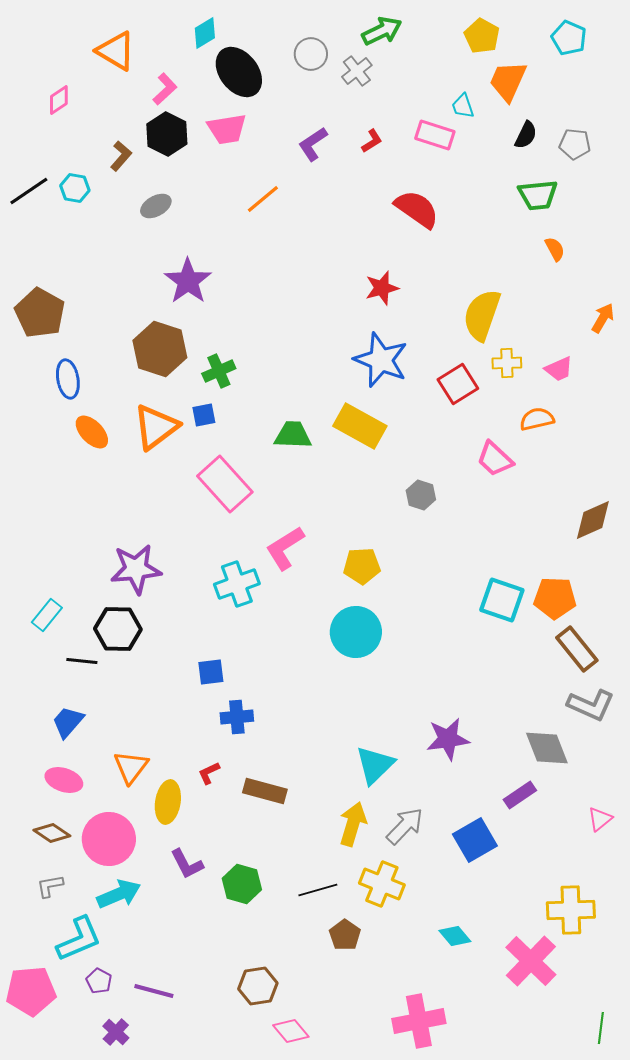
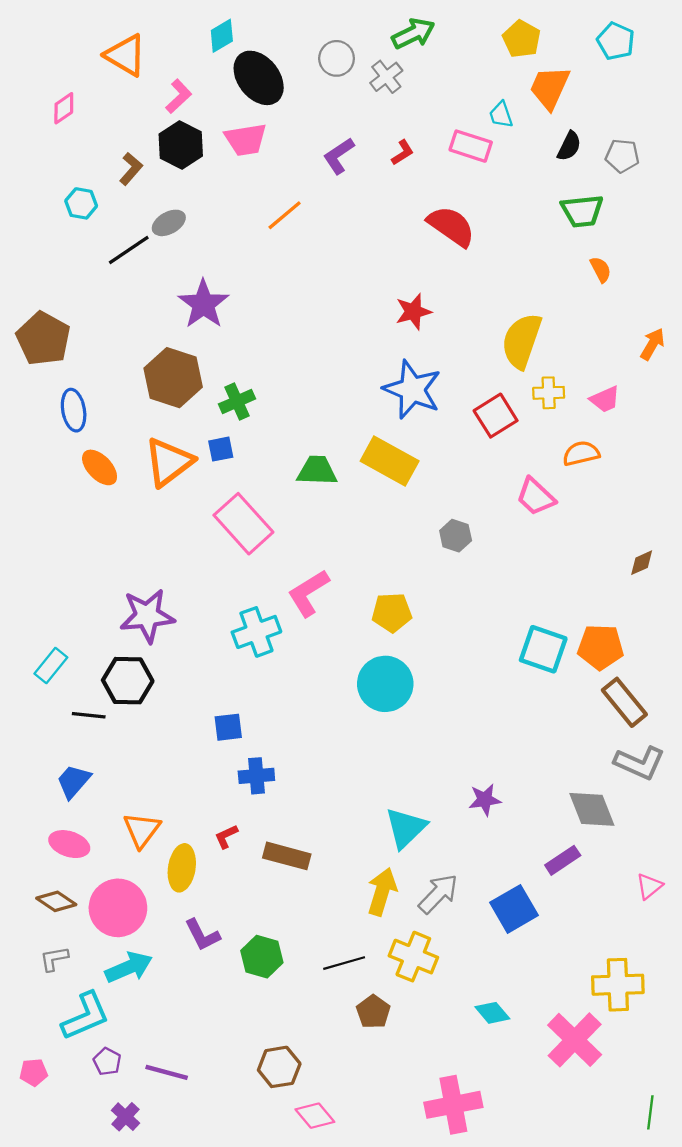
black line: (29, 191) -> (129, 250), moved
brown diamond: (593, 520) -> (642, 563), size x0.6
purple star: (448, 739) -> (485, 800), size x0.7
pink pentagon: (31, 991) -> (34, 1072), size x0.5

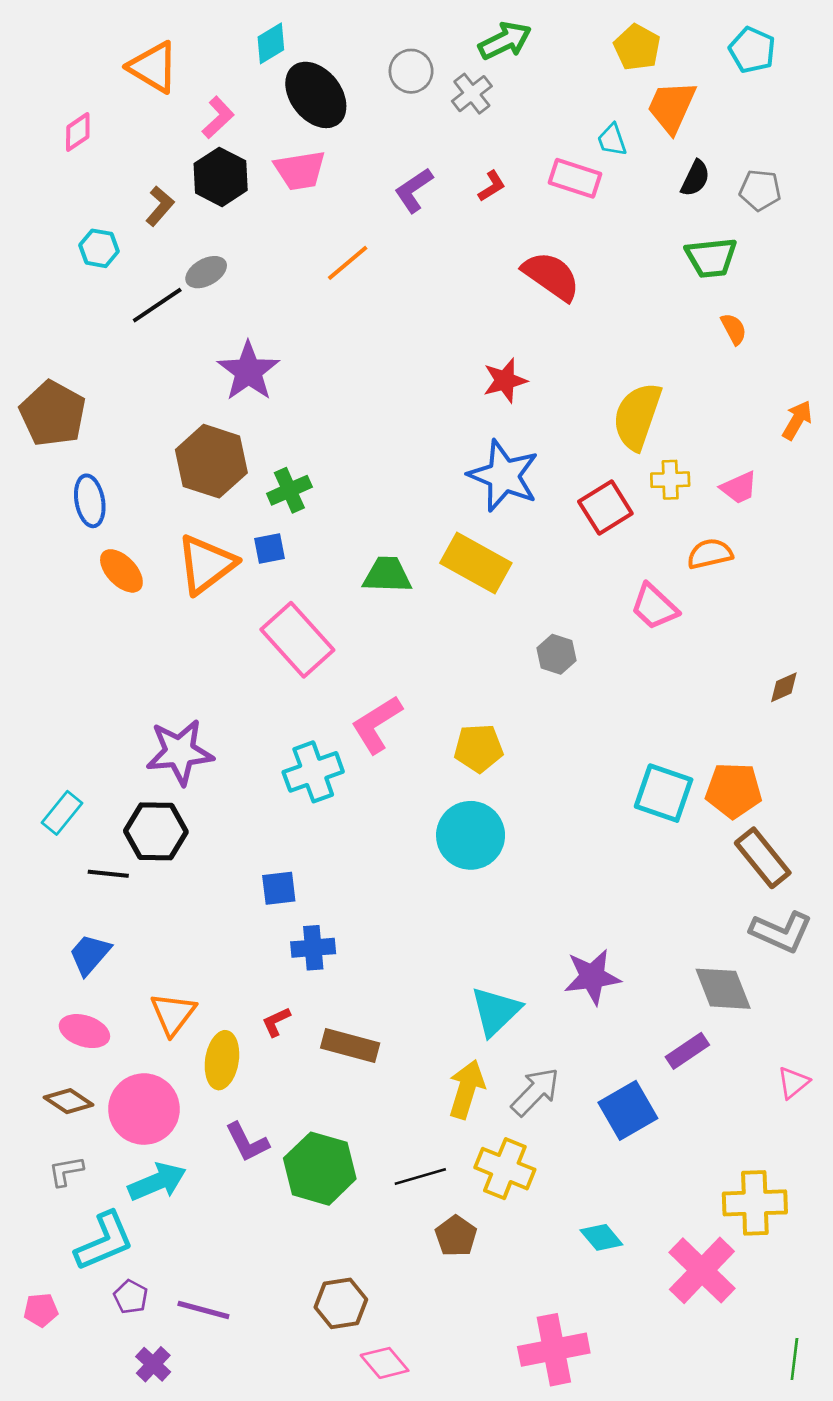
purple star: (485, 800) -> (592, 977), size x1.4
green hexagon: (262, 957) -> (320, 1169), size x1.4

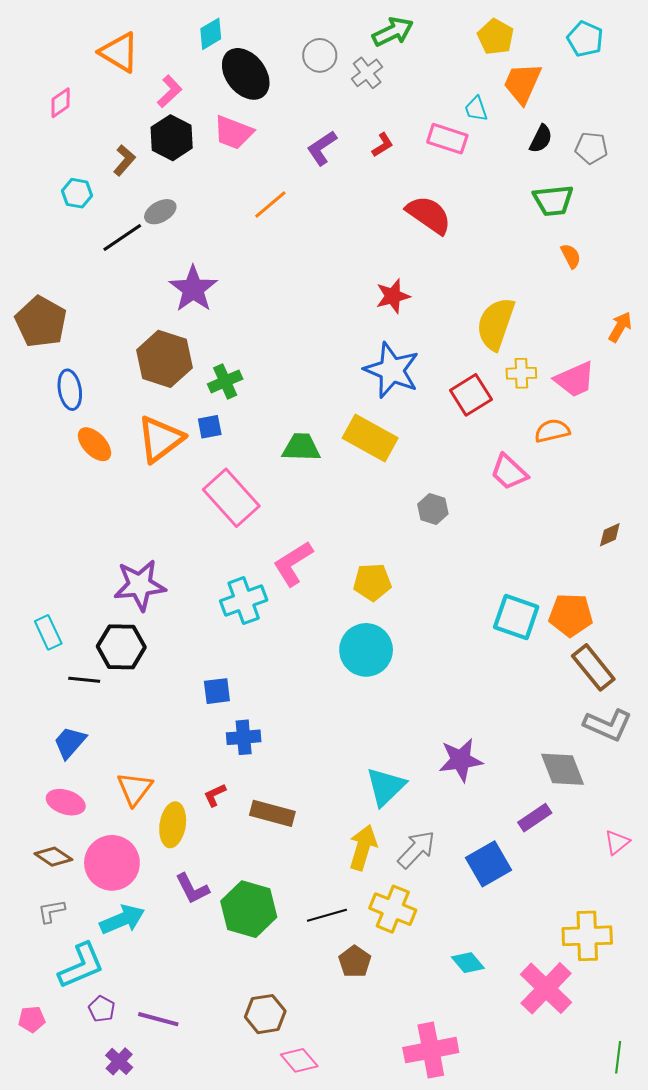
pink trapezoid: (300, 170) -> (233, 133), turned 30
pink trapezoid: (739, 488) -> (575, 379), size x1.4
cyan rectangle: (62, 813) -> (48, 632), turned -64

